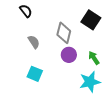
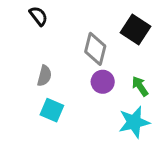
gray semicircle: (34, 42) -> (44, 76), moved, turned 48

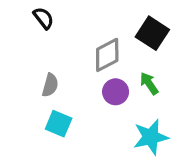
gray diamond: (95, 49) -> (107, 55), turned 48
green arrow: (140, 86) -> (149, 83), moved

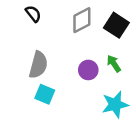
gray diamond: (107, 55) -> (82, 20), moved
gray semicircle: (50, 85) -> (38, 65), size x1.5

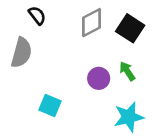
gray semicircle: (38, 65) -> (21, 53), moved

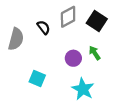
black semicircle: (37, 15) -> (44, 27), moved
cyan star: (129, 117) -> (83, 89), moved, turned -30

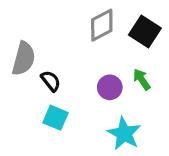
black semicircle: (44, 27) -> (51, 81), moved

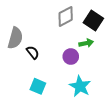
green arrow: (142, 79) -> (86, 43), moved, turned 112
cyan square: (56, 118) -> (38, 86), moved

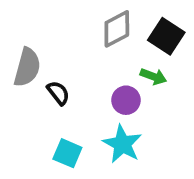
green arrow: (86, 43) -> (153, 76), turned 32
cyan star: (80, 86) -> (122, 144), moved

